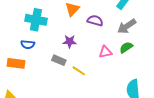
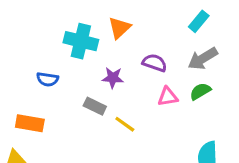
cyan cross: (36, 20) -> (81, 41), moved
purple semicircle: (95, 21) -> (155, 63), moved
orange rectangle: (16, 63) -> (30, 123), moved

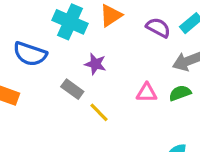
purple semicircle: (155, 63) -> (158, 28), moved
blue semicircle: (48, 79) -> (30, 54), size x1.5

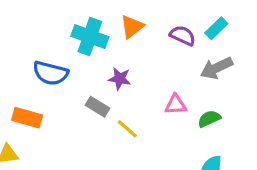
green semicircle: (180, 93) -> (209, 119), moved

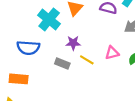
cyan cross: (90, 37) -> (49, 20), turned 30
yellow line: (127, 129) -> (87, 60), moved

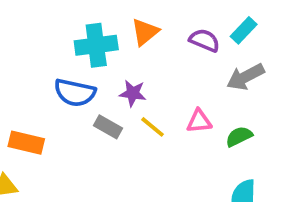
cyan cross: (49, 20) -> (96, 45), turned 35
blue semicircle: (28, 48) -> (75, 93), moved

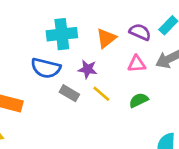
orange triangle: (145, 32) -> (106, 38), moved
pink triangle: (199, 121) -> (137, 64), moved
green semicircle: (239, 136) -> (139, 100), moved

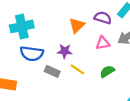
cyan cross: (62, 34) -> (22, 26), moved

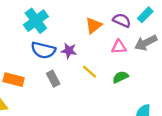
cyan cross: (22, 26) -> (36, 21), turned -30
purple star: (65, 51) -> (69, 51), moved
gray rectangle: (52, 71) -> (53, 79), moved, turned 32

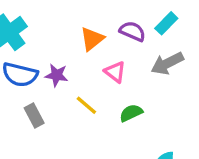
pink triangle: (119, 47) -> (115, 72), moved, turned 42

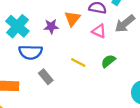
pink triangle: (115, 72) -> (99, 31), moved
purple star: (57, 75) -> (51, 26), moved

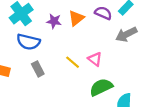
pink triangle: (99, 31) -> (95, 59), moved
green semicircle: (108, 61) -> (101, 87), moved, size x1.5

